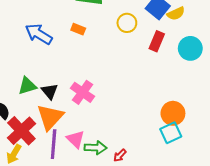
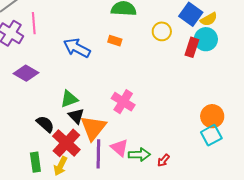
cyan circle: (190, 48) -> (206, 39), moved
black triangle: (50, 91) -> (76, 116), moved

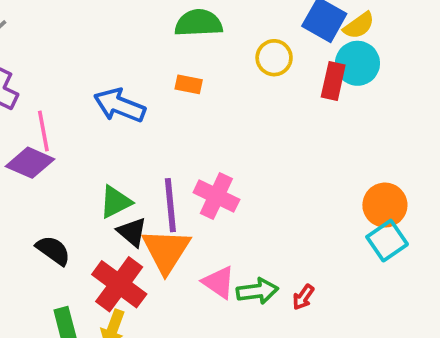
pink line: (34, 23) -> (43, 131), moved
black semicircle: (45, 124) -> (53, 250), moved
purple line: (98, 154) -> (170, 205), moved

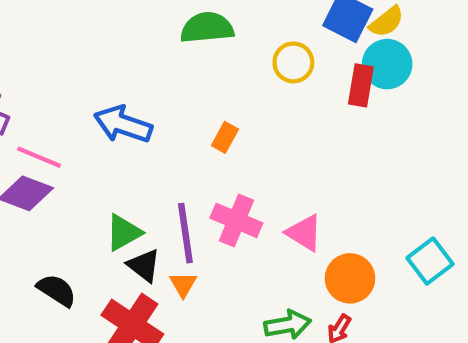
orange rectangle: (189, 84) -> (225, 137), moved, turned -70
pink line: (43, 131) -> (39, 157), turned -54
orange circle: (385, 205) -> (350, 278), moved
orange triangle: (166, 251) -> (183, 284), size x0.5
pink triangle: (219, 282) -> (304, 233), moved

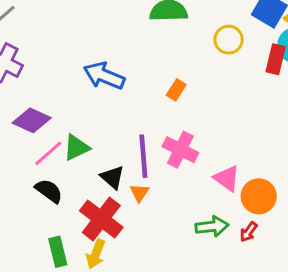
pink line: (39, 157) -> (48, 153), moved, turned -68
green triangle: (124, 233) -> (76, 148), moved
pink triangle: (304, 233) -> (227, 178), moved

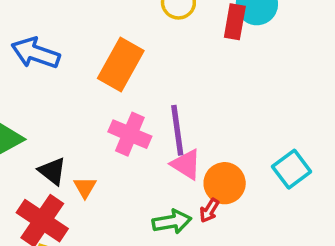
orange rectangle: (176, 90) -> (121, 65), size x2.0
purple line: (143, 156) -> (177, 130), moved
red arrow: (249, 232) -> (209, 210), moved

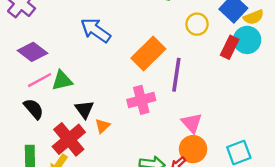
purple line: (177, 130) -> (176, 75), moved
pink cross: (130, 134) -> (141, 100), turned 36
pink triangle: (186, 164) -> (192, 123), moved

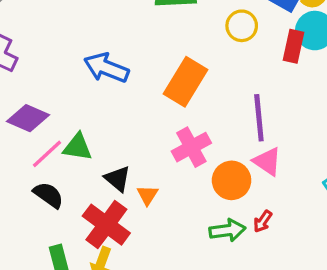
purple line: (176, 75) -> (259, 118), moved
green triangle: (62, 80) -> (78, 147), turned 35
orange circle: (193, 149) -> (232, 180), moved

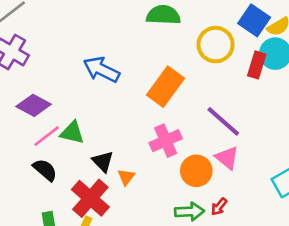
yellow circle: (242, 26) -> (216, 45), size x1.4
purple line: (259, 118) -> (223, 121), turned -48

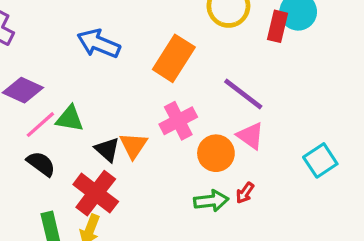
orange triangle: (126, 177) -> (134, 145), moved, size x1.4

